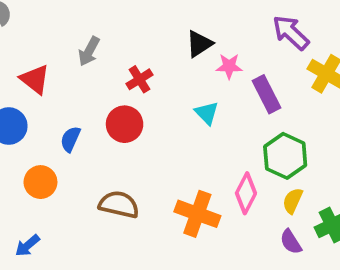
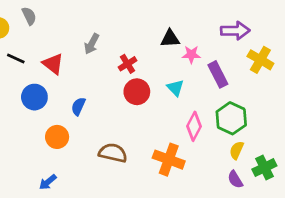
purple arrow: (291, 33) -> (235, 31), turned 136
black triangle: (199, 44) -> (170, 39), turned 30
red circle: (125, 124) -> (137, 92), moved
pink diamond: (246, 193) -> (194, 126), moved

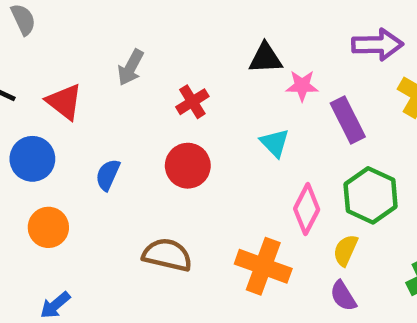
red circle: (137, 92) -> (188, 166), moved
orange circle: (57, 137) -> (48, 227), moved
yellow semicircle: (237, 150) -> (345, 250), moved
purple semicircle: (235, 179) -> (343, 296), moved

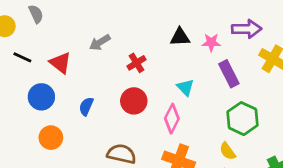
gray arrow: (131, 67) -> (100, 42), turned 30
pink star: (302, 86) -> (211, 42), moved
pink diamond: (307, 209) -> (172, 119), moved
yellow semicircle: (345, 250) -> (228, 151), turned -60

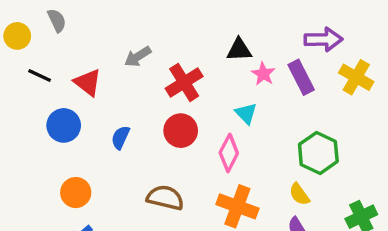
pink star: (211, 42) -> (263, 74), moved, turned 30
red cross: (136, 63) -> (184, 82), size x1.5
purple rectangle: (229, 74) -> (301, 77), moved
orange circle: (51, 138) -> (76, 193), moved

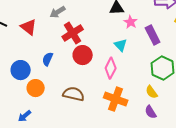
purple rectangle: (301, 77) -> (153, 35), moved
red cross: (184, 82) -> (73, 33), moved
blue circle: (64, 125) -> (21, 70), moved
orange circle: (76, 193) -> (36, 88), moved

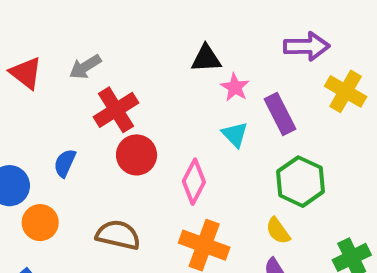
red triangle: (29, 27) -> (26, 73), moved
cyan triangle: (121, 45) -> (235, 134), moved

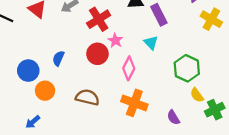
pink star: (235, 87) -> (115, 40), moved
red cross: (116, 110) -> (99, 19), moved
purple rectangle: (280, 114) -> (159, 15), moved
yellow semicircle: (278, 231) -> (197, 95), moved

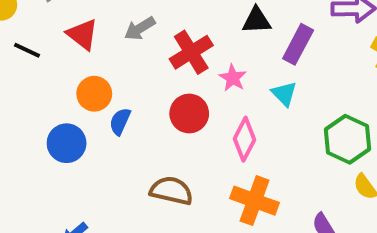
purple rectangle: (159, 15) -> (298, 44), turned 55
pink star: (115, 40) -> (233, 78), moved
orange circle: (45, 91) -> (94, 94), moved

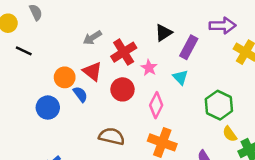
black triangle: (256, 21) -> (163, 33), turned -30
red triangle: (82, 34) -> (92, 71), moved
blue semicircle: (120, 121) -> (80, 94), turned 119

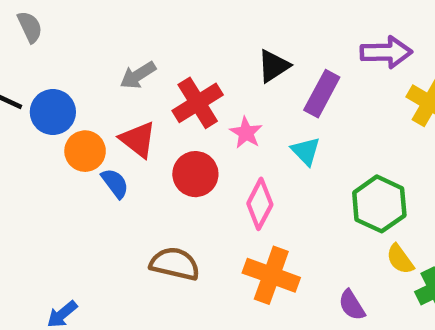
blue circle: (48, 108) -> (53, 112), moved

